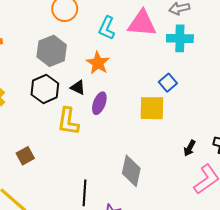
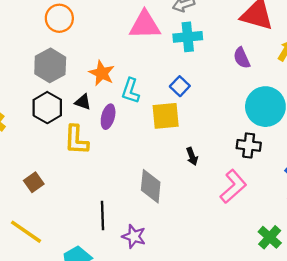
cyan L-shape: (107, 28) -> (131, 91), moved
black arrow: (190, 148) -> (192, 156), moved, turned -42

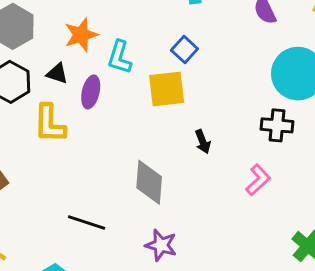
orange star: (102, 73) -> (81, 35), turned 30
pink L-shape: (233, 186) -> (258, 180), size x0.7
black line: (103, 216) -> (87, 222), turned -68
purple star: (134, 236) -> (161, 245), moved

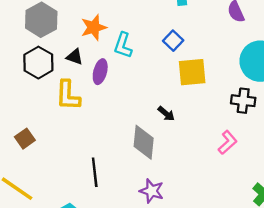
yellow square: (167, 89) -> (192, 72), moved
black arrow: (203, 142) -> (166, 114), moved, turned -30
black line: (87, 222) -> (95, 172), turned 64

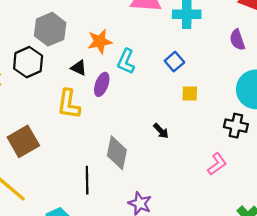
black hexagon: (38, 63) -> (28, 62), moved
yellow square: (192, 72) -> (190, 94), size x0.6
brown square: (25, 139) -> (23, 141), size x1.6
gray diamond: (144, 142) -> (117, 153), moved

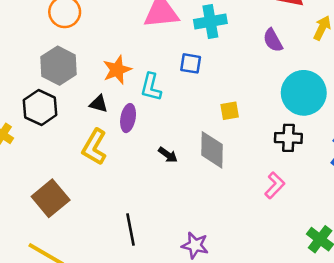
blue square: (174, 62) -> (191, 63), moved, turned -30
yellow L-shape: (69, 104) -> (94, 147), turned 32
black arrow: (161, 131) -> (168, 155), moved
gray diamond: (117, 153) -> (212, 150), moved

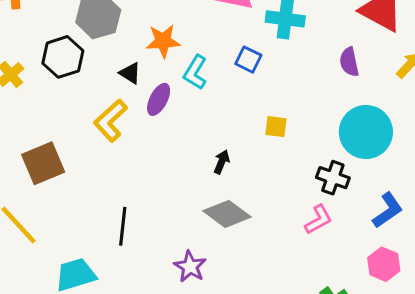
gray diamond: (212, 150) -> (227, 214), moved, turned -72
black arrow: (168, 155) -> (222, 162), moved, turned -120
pink L-shape: (275, 185) -> (318, 220), moved

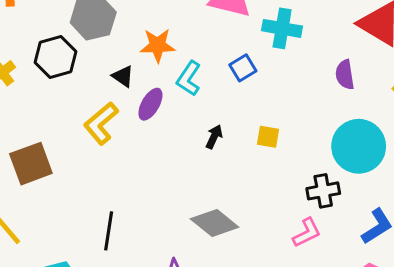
blue square: (248, 60) -> (243, 68), turned 30
black arrow: (222, 162) -> (214, 137), moved
black cross: (333, 178) -> (323, 191), turned -32

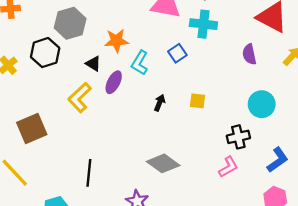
cyan circle: (359, 146) -> (262, 104), size x0.7

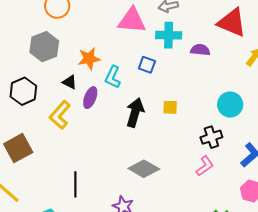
black hexagon: (45, 53) -> (23, 91), moved
blue square: (177, 53) -> (147, 65), turned -30
purple semicircle: (249, 54) -> (200, 50), moved, turned 114
black arrow: (160, 103) -> (135, 113), size x1.8

